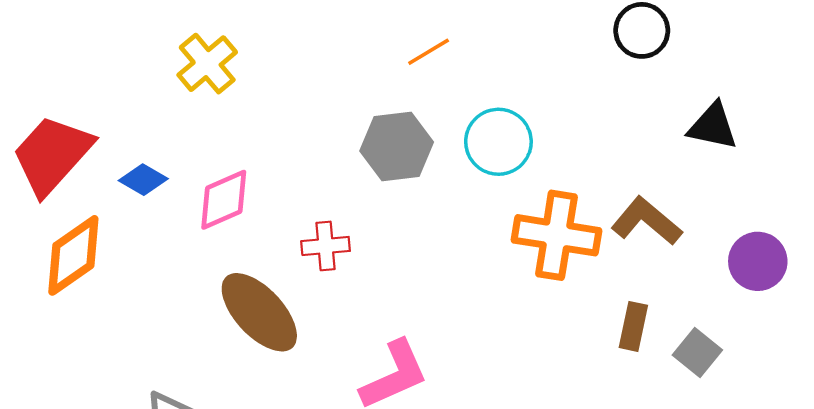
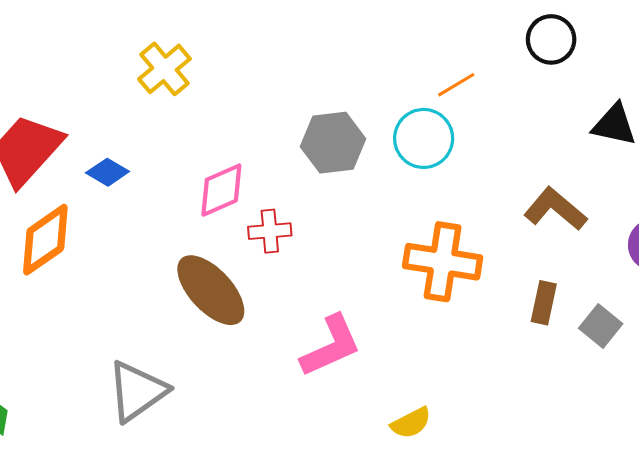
orange line: (429, 52) -> (456, 85), moved
pink diamond: (224, 200) -> (221, 190), moved
orange cross: (556, 235) -> (443, 262), moved

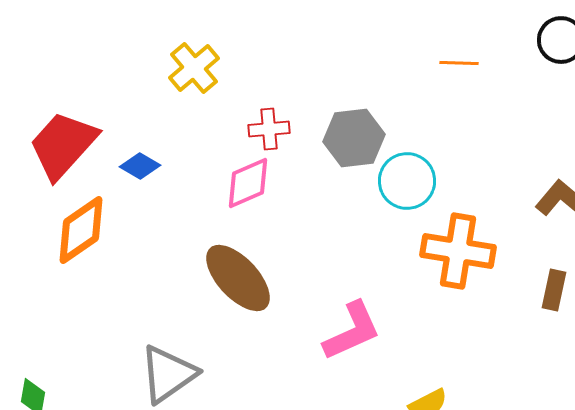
orange line: (456, 85) -> (459, 63), moved, turned 33
cyan circle: (424, 138) -> (407, 181), moved
red cross: (270, 231) -> (269, 129), moved

